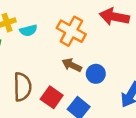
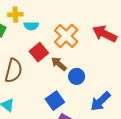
red square: (52, 97) -> (39, 52), moved

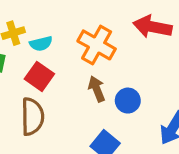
red square: (39, 52) -> (39, 76), moved
brown arrow: (59, 64) -> (97, 89), turned 42

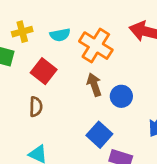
cyan semicircle: (41, 44) -> (60, 35), moved
brown semicircle: (32, 117) -> (36, 107), size x0.6

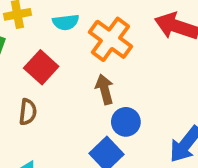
blue circle: (121, 96) -> (126, 122), moved

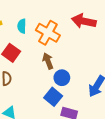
cyan semicircle: (66, 22) -> (22, 26), turned 104

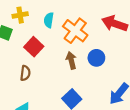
blue circle: (62, 78) -> (96, 58), moved

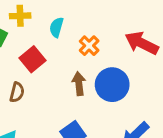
orange cross: (75, 31) -> (89, 46), size x0.6
blue circle: (96, 58) -> (112, 85), size x1.5

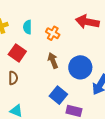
blue circle: (112, 85) -> (80, 67), moved

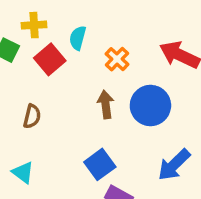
red square: (17, 53) -> (50, 59), moved
blue circle: (80, 67) -> (150, 106), moved

